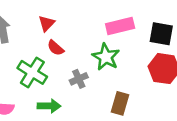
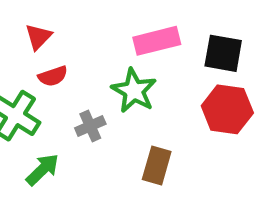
red semicircle: (56, 48) -> (53, 76), turned -60
green arrow: (49, 106) -> (43, 170), turned -45

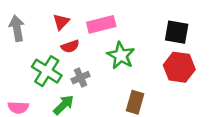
pink rectangle: (157, 41) -> (101, 24), moved
gray cross: (90, 126) -> (81, 78), moved

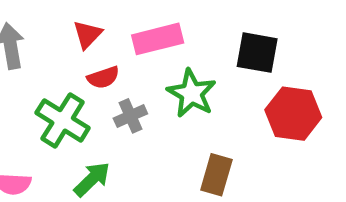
black square: (177, 32) -> (257, 53), moved
gray cross: (81, 78) -> (130, 116), moved

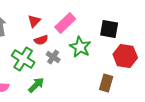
pink rectangle: (158, 39) -> (65, 23), turned -30
gray cross: (130, 116) -> (53, 57), turned -32
brown rectangle: (216, 175) -> (106, 83), moved

